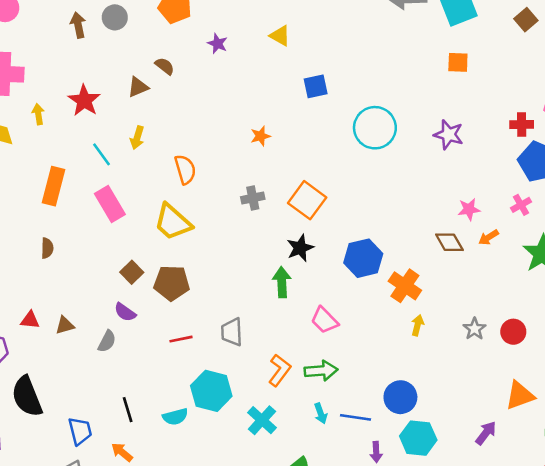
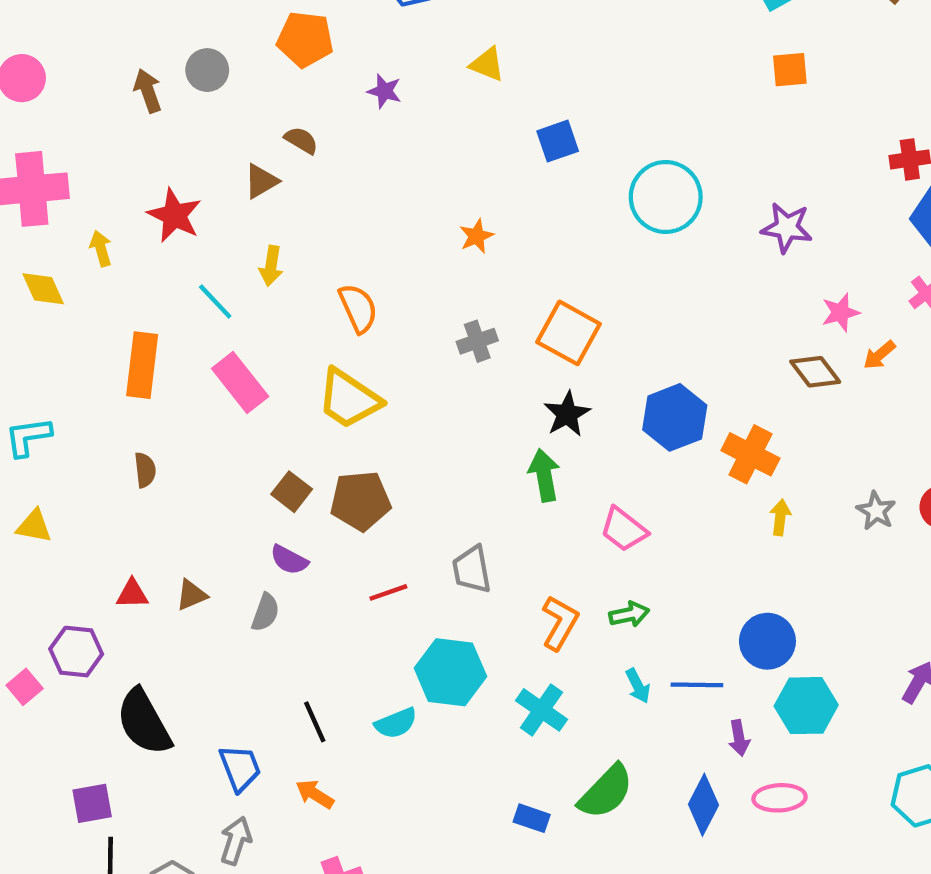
purple star: (449, 135) -> (787, 228), moved
green arrow: (321, 371) -> (629, 614), size x0.7

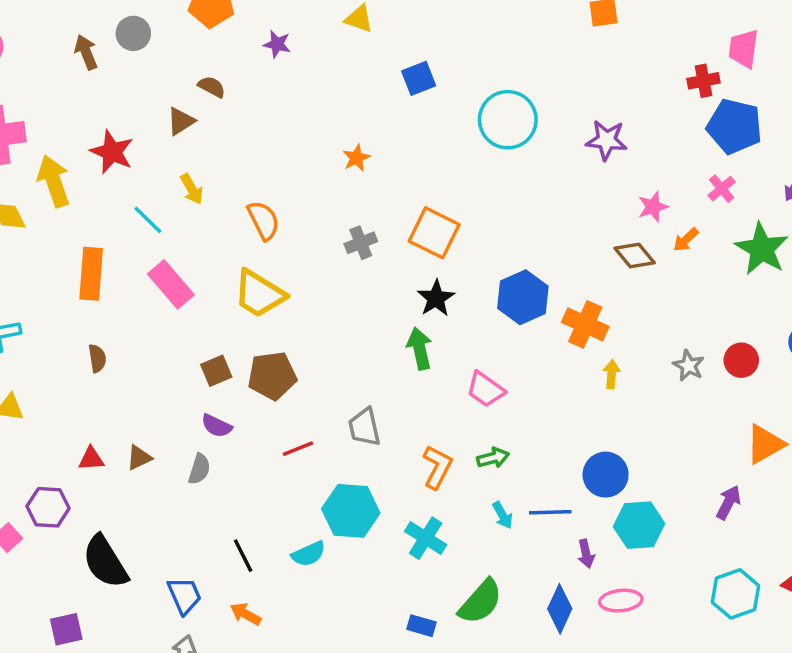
yellow arrow: (101, 248) -> (54, 181), size x1.8
yellow arrow: (271, 266) -> (192, 189), turned -36
brown square: (292, 492) -> (216, 371), turned 32

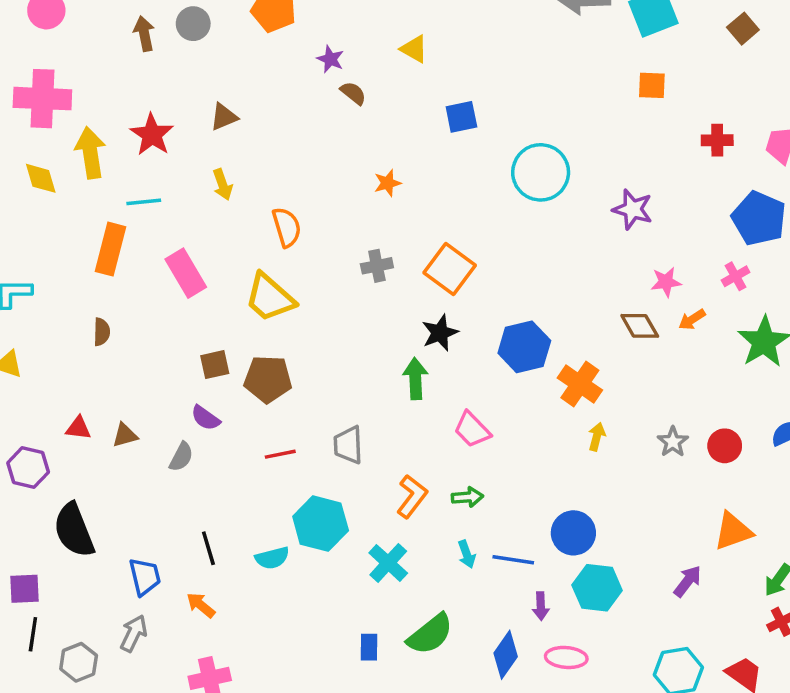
red cross: (703, 81) -> (717, 140), moved
brown semicircle: (212, 87) -> (353, 93), moved
cyan line: (148, 220) -> (144, 202), moved, turned -60
blue rectangle: (421, 626) -> (369, 647), turned 64

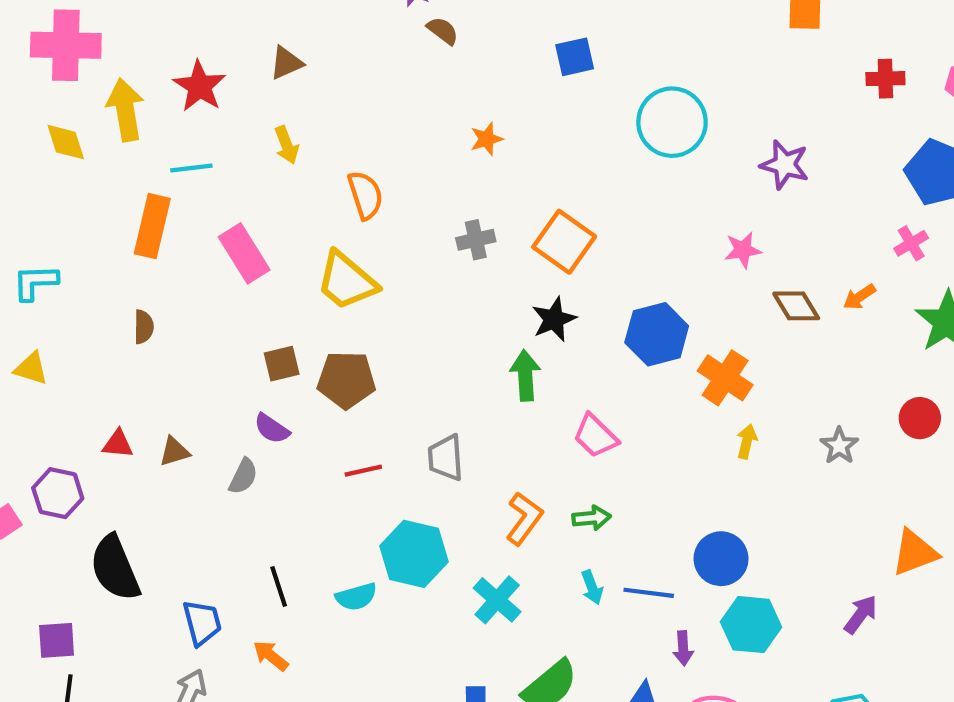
pink star: (666, 282) -> (743, 250), moved
red circle: (725, 446) -> (920, 418), moved

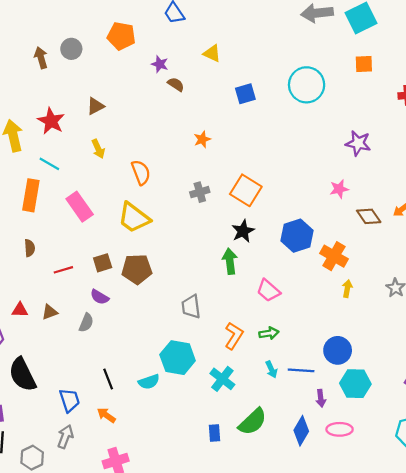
cyan circle: (672, 122) -> (307, 85), moved
cyan line: (191, 168) -> (49, 164), turned 40
red line: (363, 471) -> (63, 270), moved

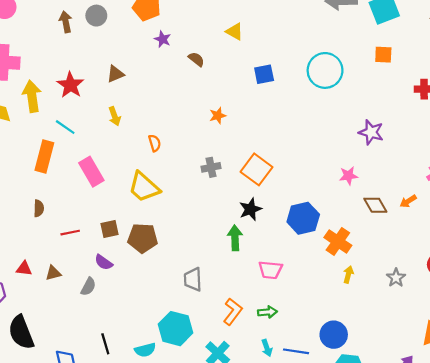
purple star: (160, 64) -> (163, 39), moved
orange semicircle: (141, 172) -> (155, 143), size x0.7
pink trapezoid: (268, 290) -> (270, 270), turned -40

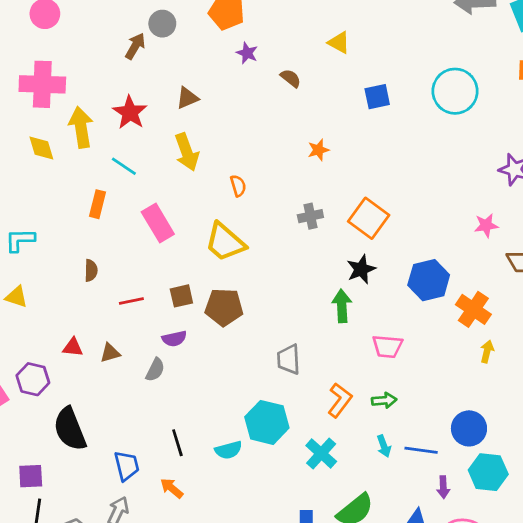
brown arrow: (66, 22) -> (135, 46), moved, turned 42
yellow arrow: (115, 116) -> (187, 152), size x1.5
orange rectangle: (44, 156) -> (97, 204), size x0.7
purple semicircle: (104, 262) -> (174, 339), turned -48

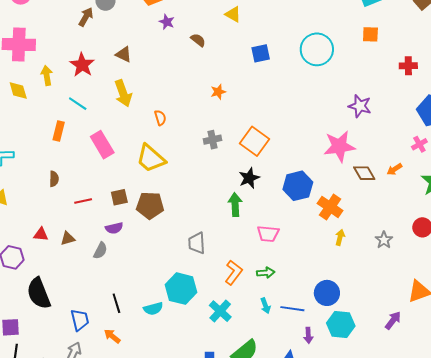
brown triangle: (187, 98) -> (124, 54), turned 48
yellow arrow: (81, 127) -> (47, 76), size x0.7
pink star: (486, 225) -> (339, 146), size x1.8

